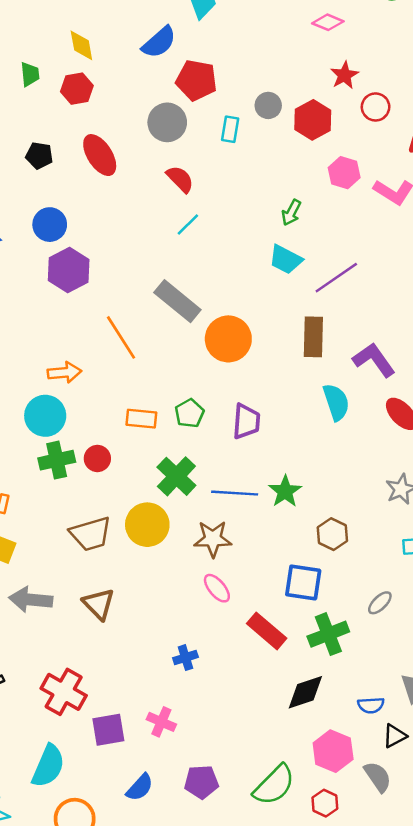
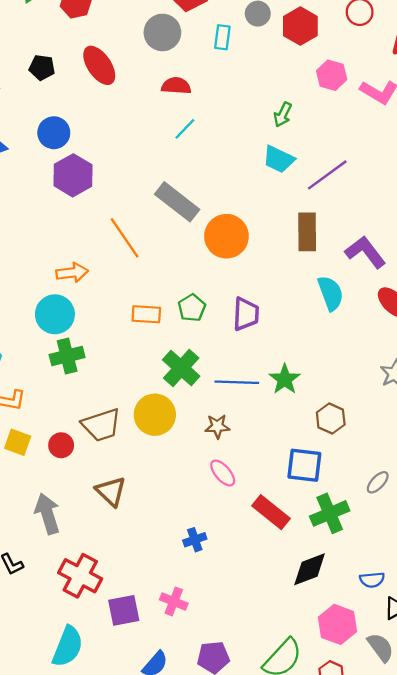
red semicircle: (180, 179) -> (176, 86), turned -40
red circle: (97, 458) -> (61, 445), moved
brown star: (213, 539) -> (217, 426), size x0.7
gray arrow: (31, 600) -> (47, 514), moved, turned 69

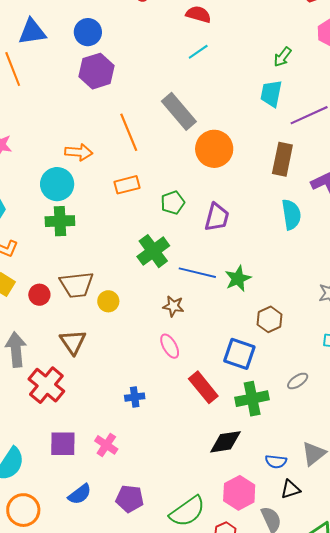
cyan trapezoid: (279, 159) -> (271, 94), turned 64
orange rectangle: (146, 314) -> (127, 185), moved, turned -30
yellow circle: (155, 415) -> (108, 301), moved, size x0.6
red cross: (80, 576) -> (46, 385), moved

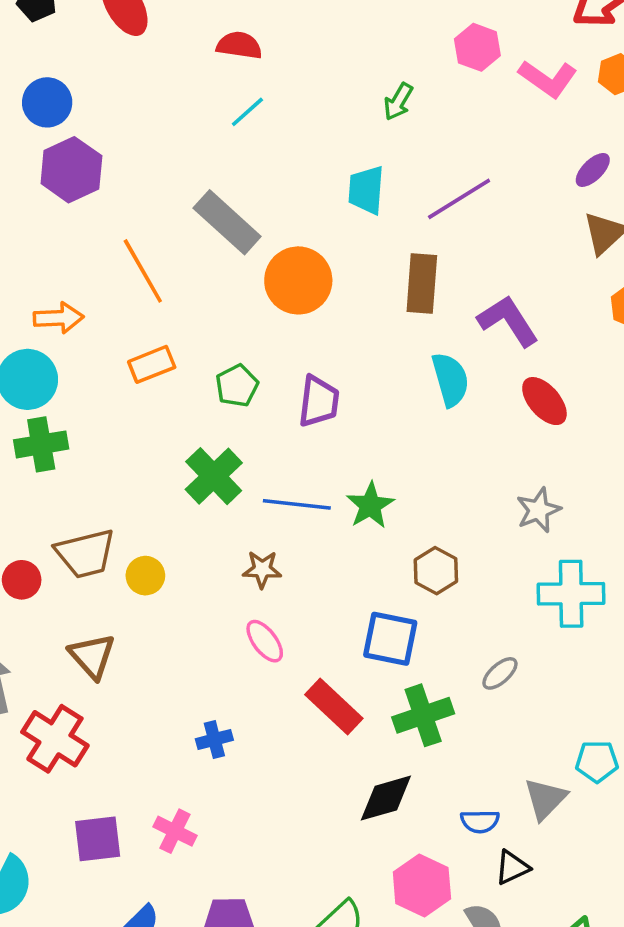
cyan trapezoid: (271, 94) -> (366, 190), moved

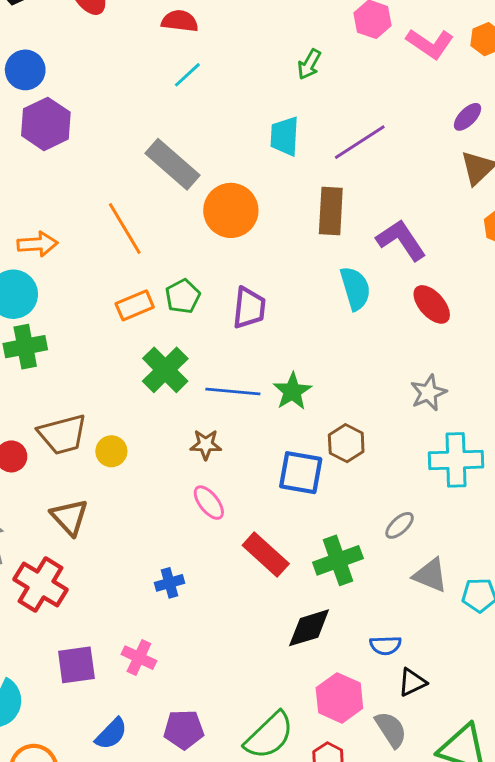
orange line: (143, 271) -> (125, 228), moved
orange rectangle: (152, 364) -> (135, 305), moved
blue square: (390, 639) -> (301, 473), moved
gray triangle: (545, 799) -> (430, 575), moved, turned -51

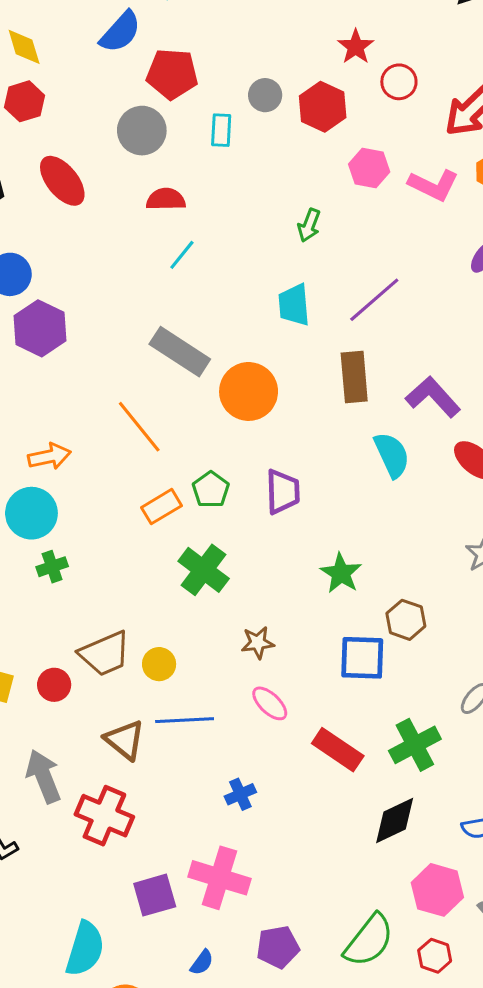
green cross: (25, 347) -> (52, 567), size x0.7
blue line: (233, 392) -> (185, 720), moved
pink cross: (139, 658) -> (220, 878), size x1.6
blue semicircle: (111, 734) -> (202, 962), size x0.7

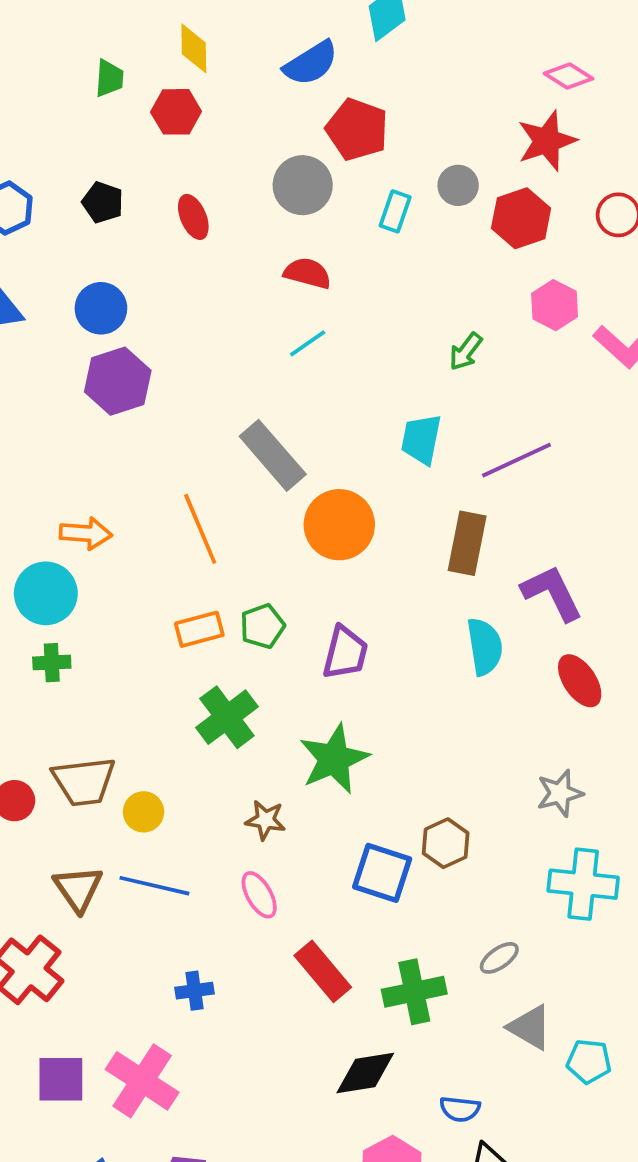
red star: (356, 47) -> (547, 141), moved, size x1.4
red ellipse: (62, 181) -> (193, 217), size x0.7
green star: (341, 573) -> (334, 759), moved, size x1.4

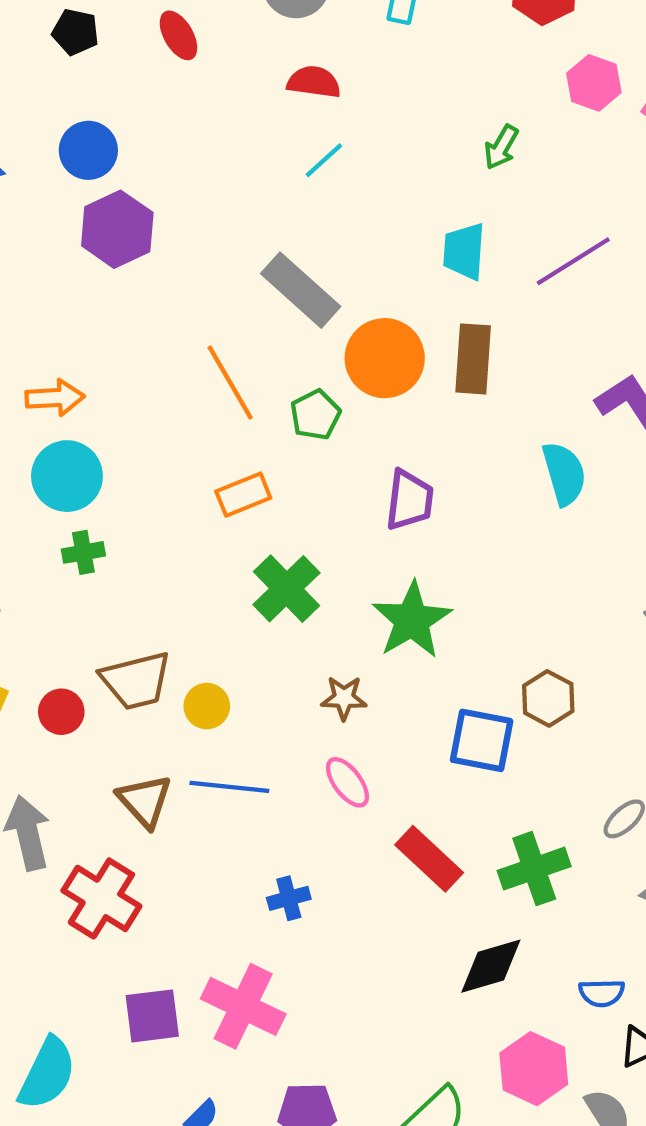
orange arrow: (86, 533) -> (55, 398), moved
brown rectangle: (467, 543) -> (473, 359), moved
green pentagon: (262, 626) -> (315, 415), moved

